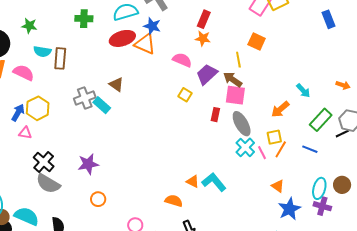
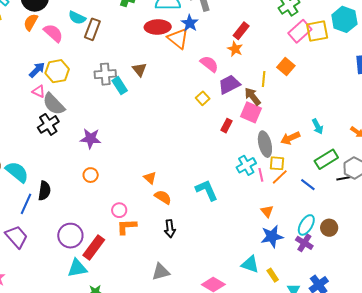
gray ellipse: (242, 124) -> (265, 144), moved
orange triangle: (193, 181) -> (150, 178), moved
gray semicircle: (48, 184) -> (54, 104), moved

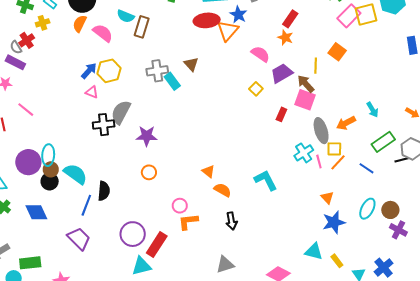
orange triangle: (178, 38) -> (228, 31), turned 35
gray semicircle: (54, 104) -> (121, 112), moved, turned 75
black cross: (48, 124) -> (104, 125), turned 30
purple cross: (304, 243) -> (398, 230), moved

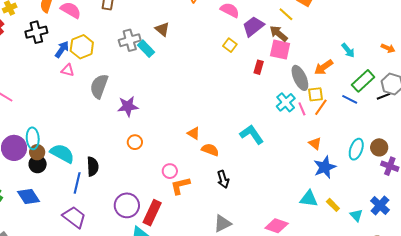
yellow line: (316, 66) -> (286, 14), turned -42
black cross: (104, 125) -> (36, 32), moved
blue line: (366, 168) -> (350, 99), moved

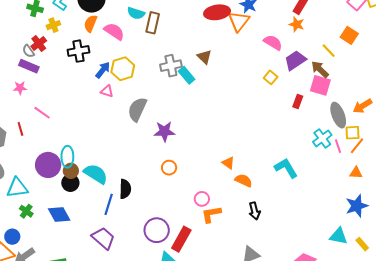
orange triangle: (315, 143) -> (356, 173), moved, turned -40

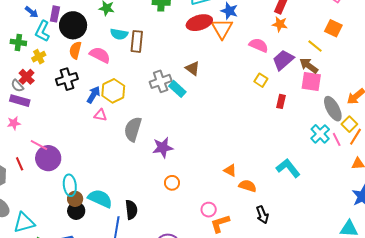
red rectangle: (298, 101) -> (281, 101), moved
yellow square: (353, 133) -> (349, 124), turned -35
purple circle: (48, 165) -> (48, 158), moved

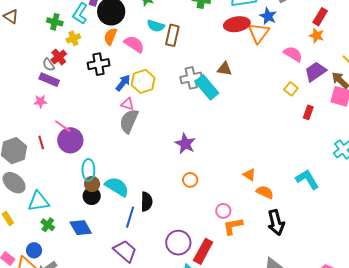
brown triangle: (193, 68) -> (224, 69), turned -35
cyan rectangle: (177, 89) -> (207, 87), size x1.4
gray semicircle: (133, 129) -> (129, 121), moved
purple star: (163, 148) -> (185, 144), turned 30
black arrow: (262, 215) -> (276, 222), size x1.4

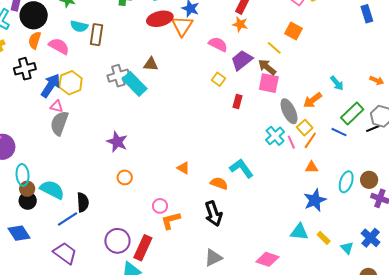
blue arrow: (123, 83) -> (51, 86), size x1.4
orange semicircle: (265, 192) -> (219, 183), moved
blue line: (130, 217) -> (67, 219), turned 45

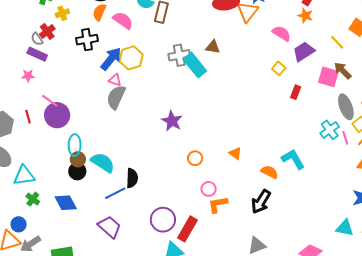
brown arrow: (267, 67) -> (343, 71), moved
orange circle: (125, 177) -> (195, 158), moved
black arrow: (213, 214) -> (261, 202), turned 45

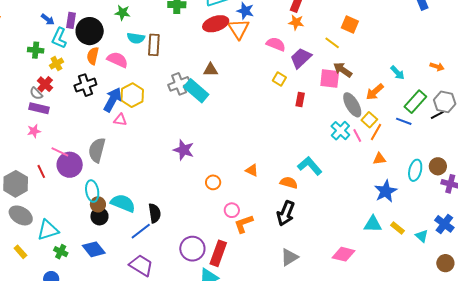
gray semicircle: (116, 97) -> (97, 150), moved

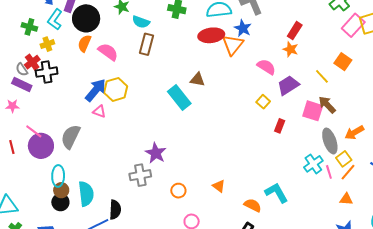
cyan semicircle: (136, 38) -> (141, 22), moved
gray cross: (179, 84) -> (140, 175), moved
black cross: (85, 85) -> (47, 72), moved
cyan semicircle: (123, 203) -> (86, 194), turned 50

